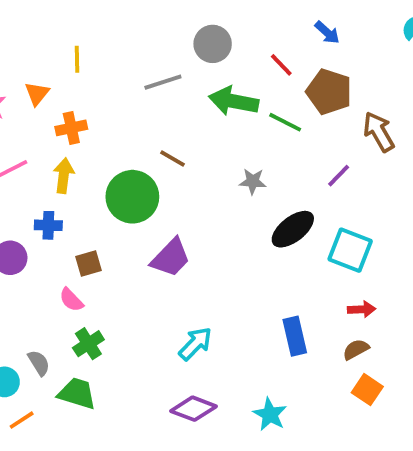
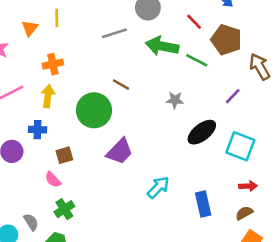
orange triangle: (37, 94) -> (30, 28), moved
cyan arrow: (195, 344) -> (158, 187), moved

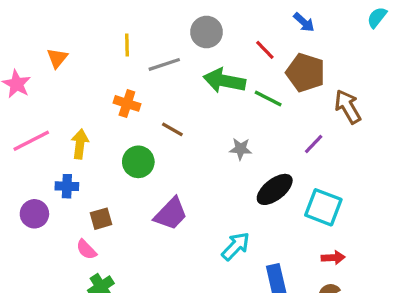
yellow line: (57, 18) -> (127, 45), moved
orange cross: (53, 64) -> (127, 103), moved, turned 30
green circle: (94, 110) -> (138, 162), size x0.7
cyan arrow: (158, 187) -> (236, 246), moved

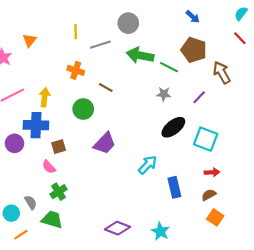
red line: (265, 50) -> (240, 38), moved
gray star: (241, 149) -> (164, 94), moved
blue cross: (67, 186) -> (36, 125), size x1.6

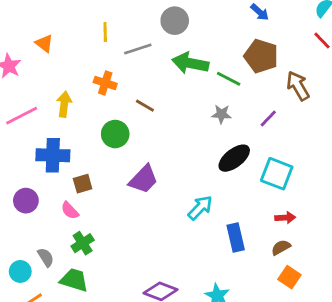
orange triangle: (30, 40) -> (44, 43), turned -32
yellow arrow: (45, 97) -> (64, 104), moved
purple circle: (15, 143) -> (26, 201), moved

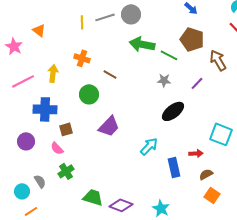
gray line: (138, 49) -> (105, 17), moved
cyan square: (277, 174) -> (221, 134), moved
red arrow: (285, 218) -> (196, 153), moved
green trapezoid: (74, 280) -> (93, 197), moved

